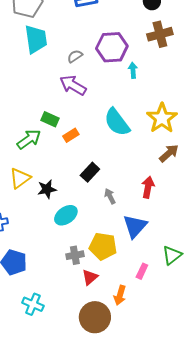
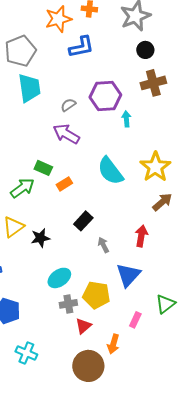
cyan ellipse: (66, 215) -> (59, 278), moved

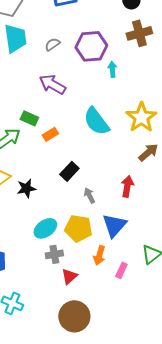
gray semicircle: (68, 105) -> (52, 44), moved
yellow pentagon: (96, 295) -> (78, 228), moved
orange arrow: (113, 344) -> (99, 255), moved

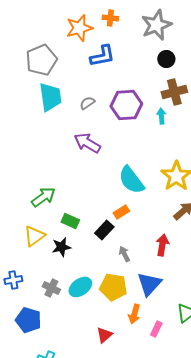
cyan arrow: (112, 69) -> (161, 116), moved
green rectangle: (29, 118) -> (70, 221), moved
orange rectangle: (50, 134) -> (121, 212), moved
gray cross: (54, 254) -> (51, 288), moved, turned 36

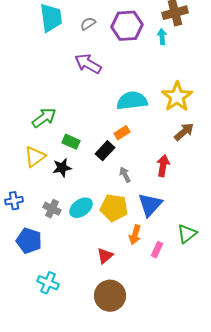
cyan semicircle: (131, 180) -> (132, 101), turned 120

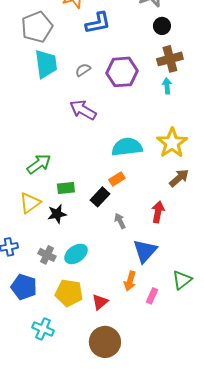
cyan arrow: (162, 37) -> (167, 86), moved
green rectangle: (71, 142) -> (66, 188), turned -30
yellow pentagon: (114, 208) -> (69, 293), moved

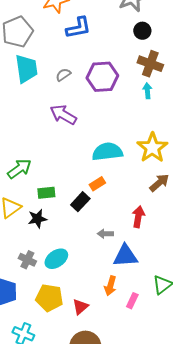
brown cross: (170, 59) -> (150, 64), turned 35
gray arrow: (120, 221) -> (105, 234), moved, turned -63
blue triangle: (145, 251) -> (125, 256), turned 44

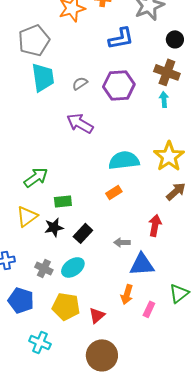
blue L-shape: (78, 28) -> (121, 38), moved
black circle: (142, 31) -> (175, 39), moved
black rectangle: (80, 202) -> (83, 233), moved

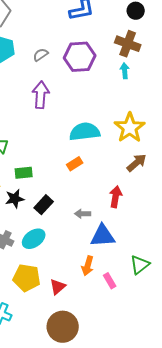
purple arrow: (80, 123) -> (41, 95), turned 64
pink rectangle: (149, 309) -> (110, 281), turned -56

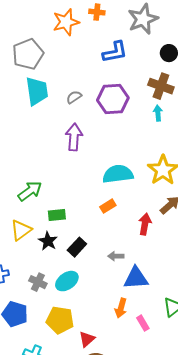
red arrow: (116, 197) -> (145, 224), moved
black star: (15, 199) -> (48, 241), turned -30
red triangle: (58, 287) -> (87, 339), moved

